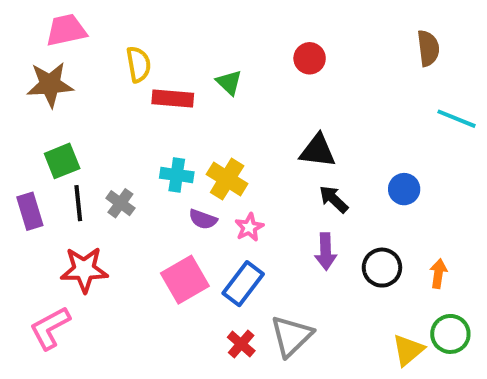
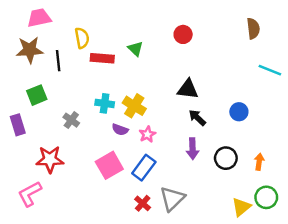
black line: (78, 203) -> (58, 61), moved

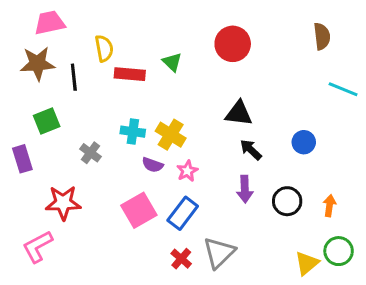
red circle: (183, 34) -> (233, 44), size x1.5

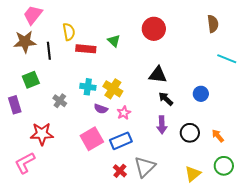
pink trapezoid: (50, 23) -> (33, 15), turned -40
orange arrow: (329, 206) -> (218, 136), turned -48
blue rectangle: (183, 213) -> (121, 141), turned 30
yellow triangle: (307, 263) -> (193, 174), moved

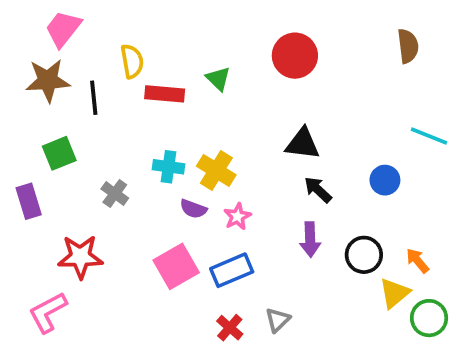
cyan line: (227, 59) -> (429, 136), moved
gray triangle: (145, 167) -> (278, 320), size x0.6
yellow triangle: (193, 174) -> (395, 293), moved

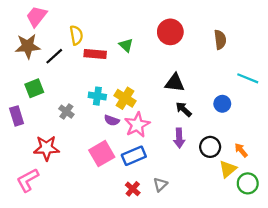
brown semicircle: (408, 46) -> (220, 40), moved
black line: (94, 98) -> (54, 56), turned 54
pink star: (237, 216) -> (137, 125), size x1.6

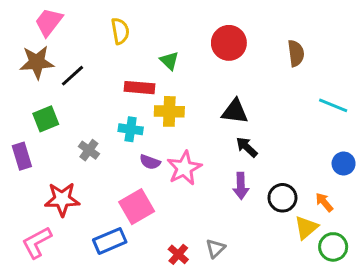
yellow semicircle: (76, 35) -> (120, 31), moved
red rectangle: (95, 54) -> (140, 88), moved
yellow cross: (125, 98) -> (169, 111), moved, turned -30
blue circle: (222, 104) -> (344, 164), moved
blue rectangle: (134, 156) -> (110, 241), moved

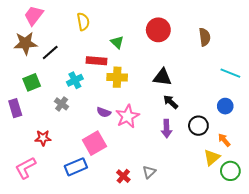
cyan cross: (131, 129) -> (75, 80), moved, turned -35
blue circle: (344, 164) -> (225, 106), moved
black circle: (282, 198) -> (198, 126), moved
red star: (62, 199) -> (43, 138), size x0.7

